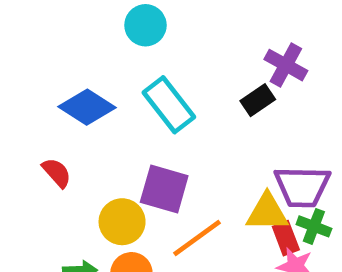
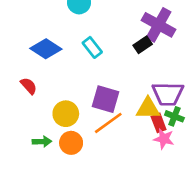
purple cross: (286, 65) -> (159, 25), size x1.4
cyan rectangle: (169, 105) -> (92, 47), size x0.7
purple square: (164, 189) -> (106, 99), moved

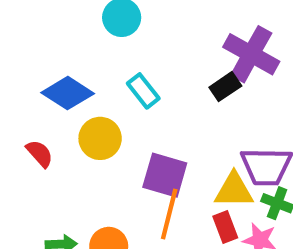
yellow circle: (66, 114) -> (100, 138), moved
orange line: (108, 123) -> (169, 214), turned -40
red rectangle: (159, 123) -> (225, 227), moved

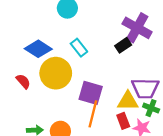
yellow circle: (100, 138) -> (56, 73), size x1.4

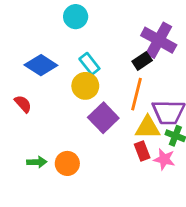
yellow circle: (56, 73) -> (85, 86), moved, size x0.7
purple square: (91, 93) -> (103, 118), turned 30
orange line: (93, 114) -> (137, 94), moved

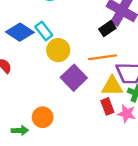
cyan rectangle: (89, 64) -> (44, 31), moved
orange line: (137, 94) -> (103, 57), turned 68
green arrow: (37, 162) -> (20, 130), moved

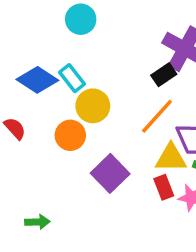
orange line: (103, 57) -> (157, 116), turned -40
purple square: (74, 78) -> (110, 173), moved
orange circle: (43, 117) -> (70, 135), moved

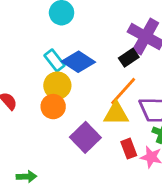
blue diamond: (37, 80) -> (78, 62), moved
yellow circle: (93, 106) -> (57, 86), moved
yellow triangle: (171, 158) -> (116, 114), moved

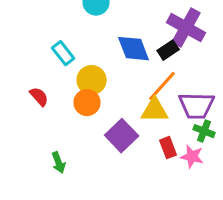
cyan rectangle: (55, 60) -> (63, 53), moved
blue diamond: (78, 62) -> (134, 49), moved, turned 36
green arrow: (27, 177) -> (59, 163), moved, turned 72

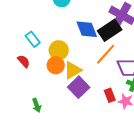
black rectangle: (168, 50) -> (110, 30), size x1.6
cyan rectangle: (63, 53) -> (33, 39), moved
yellow triangle: (155, 110) -> (73, 70), moved, turned -30

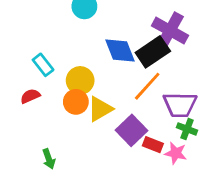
red semicircle: (24, 61) -> (30, 96), turned -72
purple square: (79, 87) -> (131, 130), moved
red rectangle: (110, 95) -> (153, 145), turned -48

